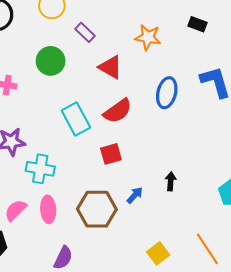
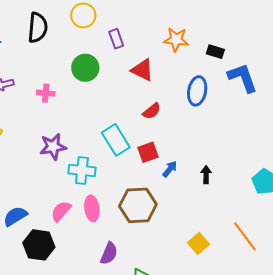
black rectangle: (198, 24) -> (215, 52), moved
purple rectangle: (85, 32) -> (116, 39), turned 30
red semicircle: (118, 111) -> (152, 111), size x0.7
cyan rectangle: (76, 119) -> (116, 140), moved
blue arrow: (135, 195) -> (170, 169), moved

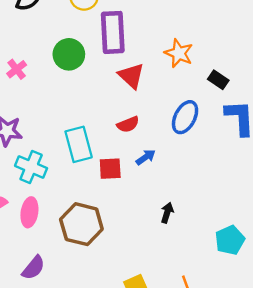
purple rectangle: (116, 39) -> (113, 32), size x1.8
pink cross: (46, 93) -> (17, 69), turned 30
blue arrow: (170, 169) -> (146, 157), moved

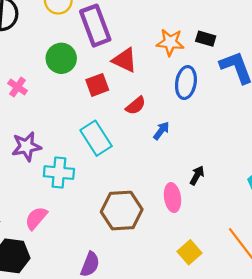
orange star: (179, 53) -> (170, 42), moved
red square: (110, 169) -> (97, 85), moved
pink ellipse: (29, 212) -> (172, 198), moved
black arrow: (167, 213) -> (197, 175), turned 30

